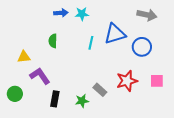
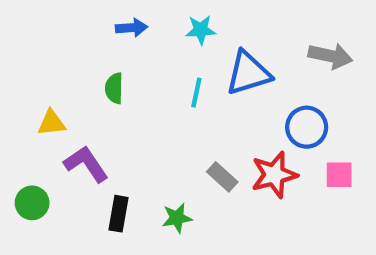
cyan star: (82, 14) -> (201, 30), moved
gray arrow: (147, 15) -> (330, 56), moved
blue circle: (142, 47) -> (307, 127), moved
gray rectangle: (100, 90) -> (222, 177), moved

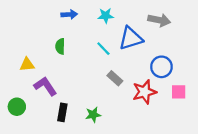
gray arrow: (330, 56) -> (159, 20), moved
cyan line: (196, 93) -> (103, 49), turned -56
gray rectangle: (222, 177) -> (115, 78), moved

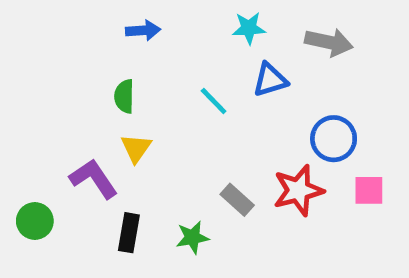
cyan star: (106, 16) -> (249, 28), moved
blue triangle: (131, 38) -> (270, 80), size x0.7
yellow triangle: (27, 65) -> (136, 148), moved, turned -49
gray rectangle: (115, 78) -> (237, 200), moved

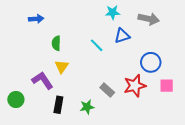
blue arrow: (143, 30) -> (36, 19), moved

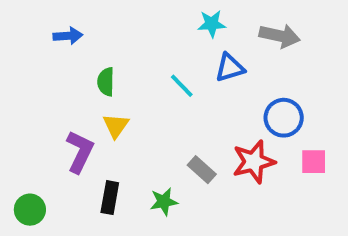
purple L-shape: (42, 80) -> (80, 152), turned 60
green circle: (16, 99) -> (30, 210), moved

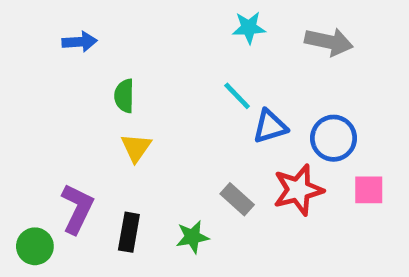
blue triangle: (230, 68) -> (270, 126), moved
cyan line: (182, 86) -> (237, 96), moved
purple L-shape: (80, 152) -> (77, 209), moved

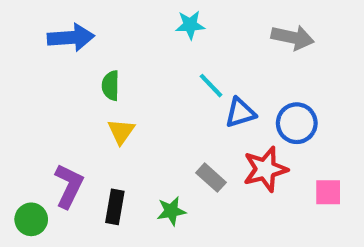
cyan star: (249, 28) -> (190, 25), moved
blue arrow: (80, 42) -> (71, 37), size x1.5
pink square: (369, 190) -> (328, 192), moved

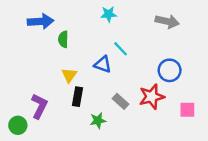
green semicircle: (111, 86) -> (63, 39), moved
blue triangle: (240, 113) -> (103, 64), moved, turned 36
black rectangle: (115, 207) -> (78, 97), moved

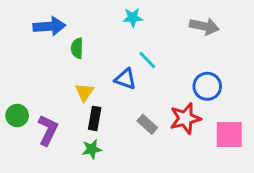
pink square: (187, 110) -> (229, 135), size x1.5
green star: (98, 120) -> (92, 149), moved
green circle: (18, 125) -> (17, 116), moved

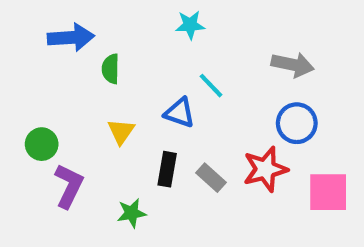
gray arrow: (204, 26) -> (293, 65), moved
green circle: (17, 116) -> (42, 144), moved
black rectangle: (95, 118) -> (167, 169), moved

